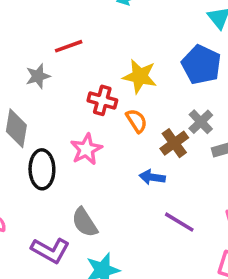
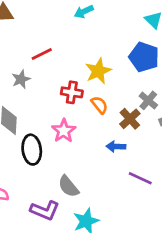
yellow star: (140, 76) -> (98, 71), turned -30

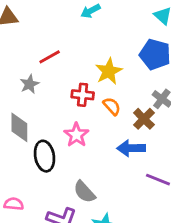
blue arrow: (116, 147) -> (131, 148), size x1.4

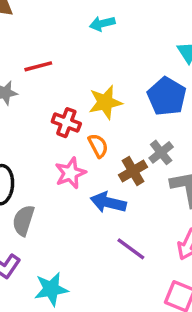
pink star: (76, 135) -> (70, 173), moved
gray semicircle: (84, 192) -> (23, 220), moved, turned 45

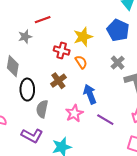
brown cross: (133, 171) -> (58, 81), moved
pink star: (70, 173) -> (74, 113), moved
blue arrow: (108, 202) -> (90, 94), turned 60

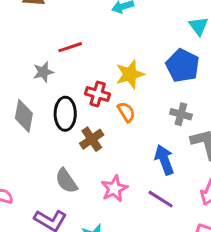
gray cross: (118, 63) -> (181, 114), turned -32
black ellipse: (27, 90) -> (65, 114), moved
blue arrow: (90, 94) -> (164, 160), moved
gray semicircle: (42, 109) -> (66, 181), turned -48

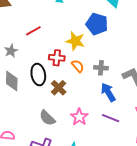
blue pentagon: (183, 66) -> (97, 24), moved
gray star: (43, 72) -> (11, 51), moved
yellow star: (130, 74) -> (75, 41), turned -30
gray cross: (181, 114) -> (101, 68), moved

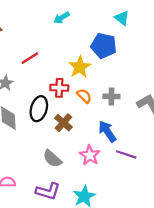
yellow star: (75, 41) -> (80, 67), turned 30
black ellipse: (38, 75) -> (39, 109), turned 30
blue arrow: (108, 92) -> (107, 131), moved

